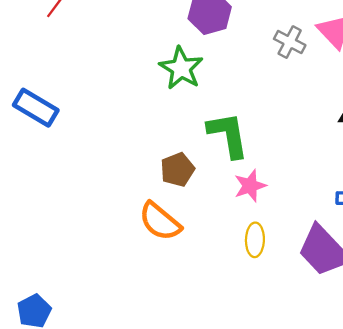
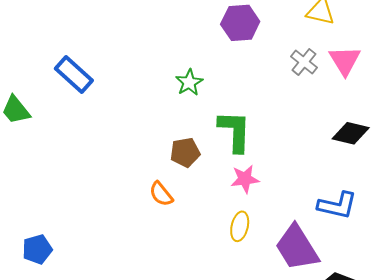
green star: (181, 68) -> (189, 83), moved, size x0.7
orange semicircle: (160, 221) -> (161, 194), size x0.7

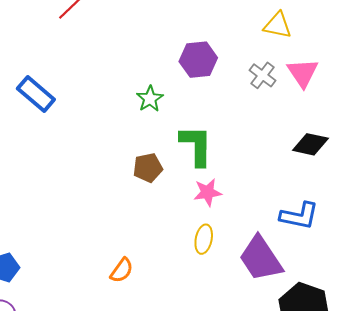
purple hexagon: (240, 23) -> (198, 60), moved
orange semicircle: (161, 194) -> (122, 270), moved, turned -104

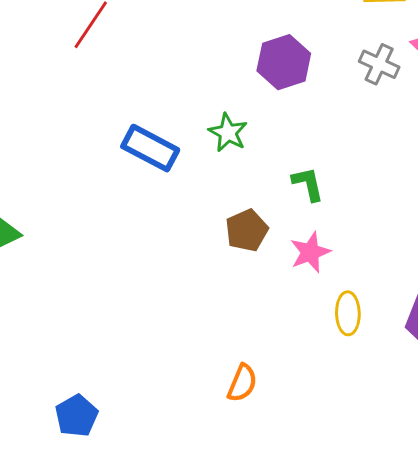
blue rectangle: (36, 94) -> (150, 148), moved
green L-shape: (196, 146) -> (308, 184), size x0.6
pink star: (207, 192) -> (310, 252), moved

